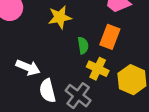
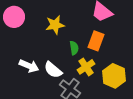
yellow cross: (98, 69) -> (86, 67), turned 30
white semicircle: (48, 91) -> (53, 70), moved, turned -36

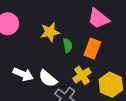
green semicircle: (74, 48) -> (68, 45), moved

